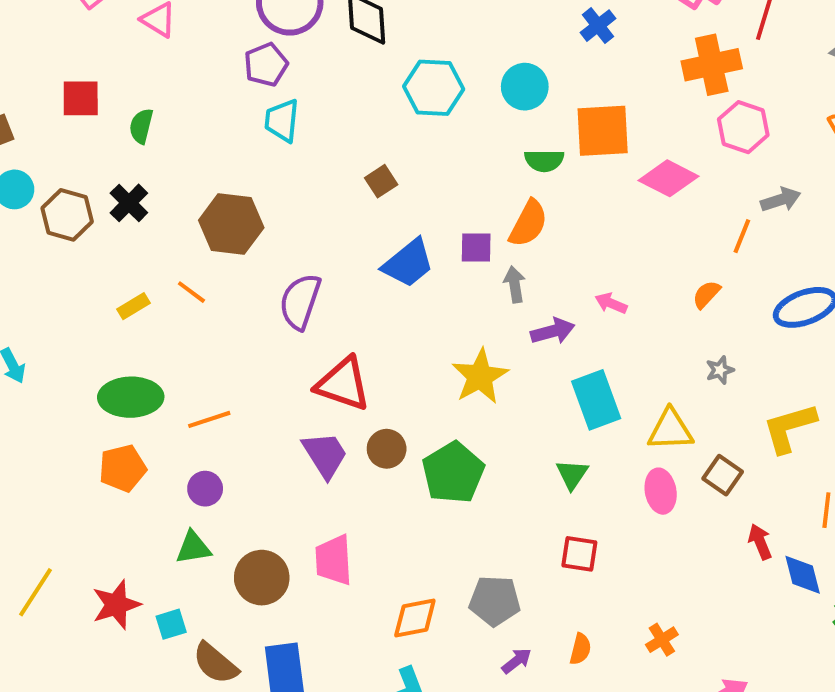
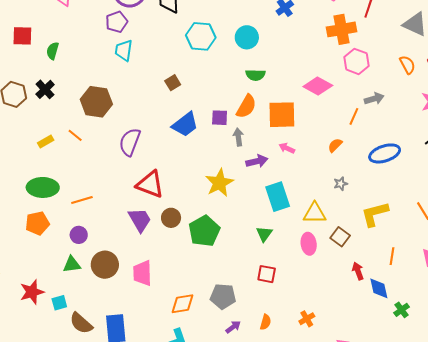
orange square: (603, 131) -> (282, 115), moved
brown circle: (262, 578) -> (105, 265), moved

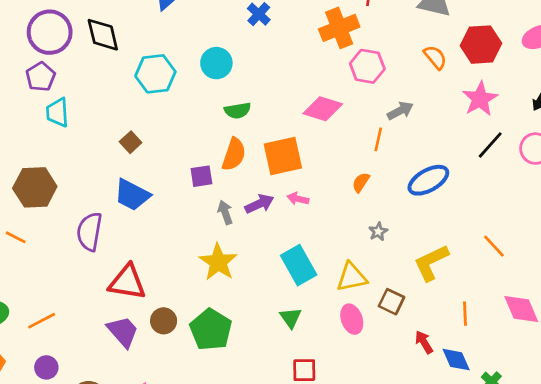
blue trapezoid: (185, 125) -> (132, 195), moved, turned 76
gray arrow: (238, 137) -> (225, 212), moved
purple arrow: (257, 161) -> (259, 204), moved

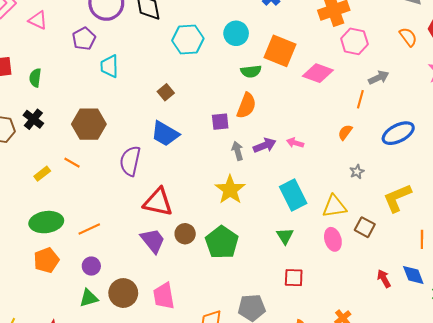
purple pentagon: (41, 77) -> (84, 39), moved
orange square: (283, 156) -> (280, 51), moved, turned 32
red arrow: (424, 342) -> (384, 279), moved

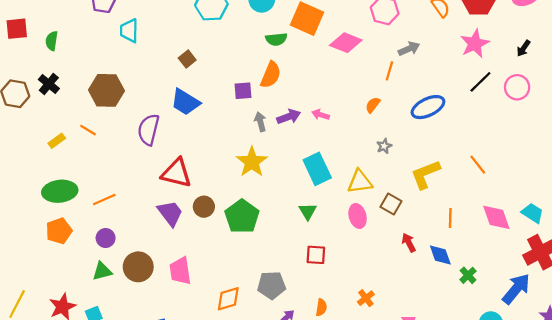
red arrow: (384, 279) -> (409, 243), moved

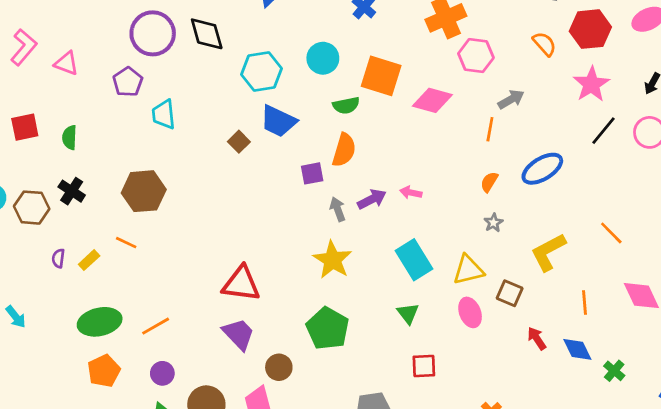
blue trapezoid: (185, 102) -> (278, 121), moved
orange semicircle: (373, 105) -> (489, 182), moved
purple semicircle: (149, 130) -> (58, 258), moved, size x0.5
brown circle: (204, 207) -> (279, 367), moved

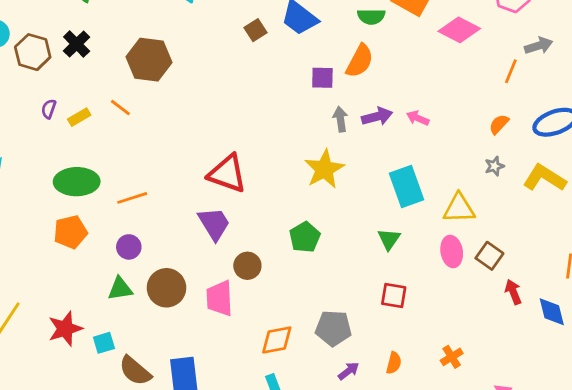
yellow L-shape: (548, 252) -> (545, 178), moved, turned 48
brown square: (510, 293) -> (489, 256), moved
green pentagon: (328, 328) -> (305, 237), size x0.7

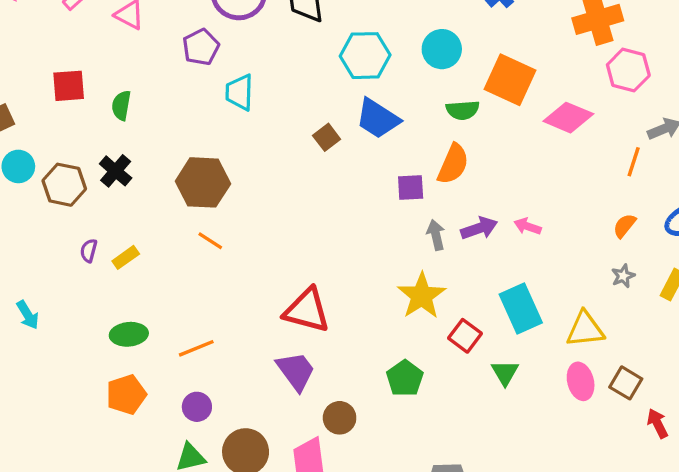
orange line: (120, 108) -> (210, 241), moved
green ellipse: (77, 182) -> (129, 334), size x0.7
red square: (394, 296) -> (465, 336), moved, turned 32

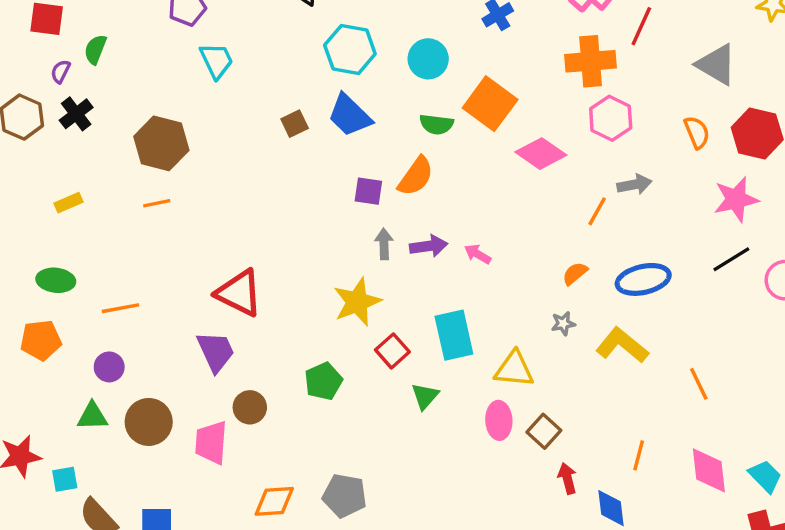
cyan trapezoid: (239, 92) -> (216, 61), turned 141
orange line: (210, 241) -> (157, 203), turned -56
purple semicircle: (89, 251) -> (61, 71), moved

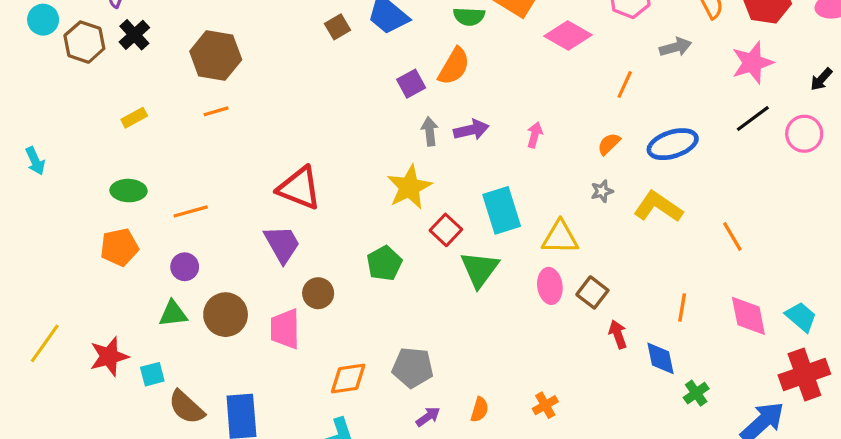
gray arrow: (634, 184) -> (676, 47), moved
purple square: (368, 191) -> (411, 84), turned -32
pink arrow: (478, 254) -> (535, 135), moved, turned 80
green triangle: (425, 396) -> (479, 269), size x1.5

